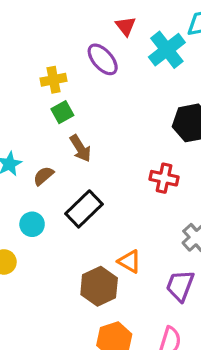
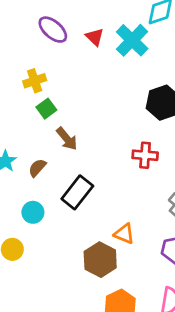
red triangle: (126, 26) -> (95, 37), moved
purple ellipse: (103, 59) -> (53, 30), moved

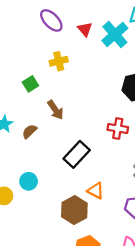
yellow cross: (35, 81) -> (59, 61), moved
green square: (46, 109) -> (30, 84), moved
black rectangle: (77, 192) -> (77, 154), moved
cyan circle: (33, 212) -> (29, 181), moved

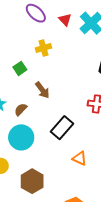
cyan circle: (29, 181) -> (21, 137), moved, size x1.6
brown hexagon: (74, 210) -> (32, 181), moved

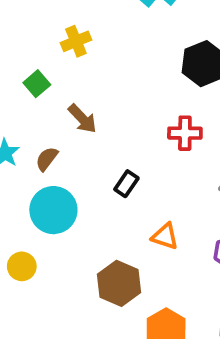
black rectangle: (62, 128) -> (126, 184), size x0.6
brown hexagon: (32, 181) -> (119, 283), moved

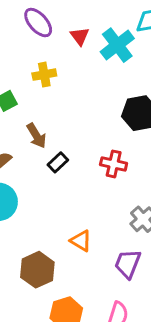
black rectangle: (126, 184) -> (58, 162), moved

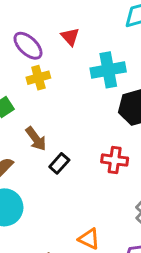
purple ellipse: (38, 23) -> (28, 46), moved
cyan cross: (117, 45) -> (108, 70), moved, turned 32

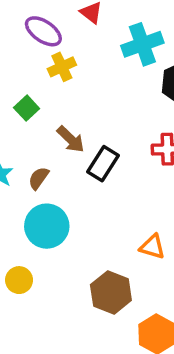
black rectangle: (59, 163) -> (103, 164), size x1.4

